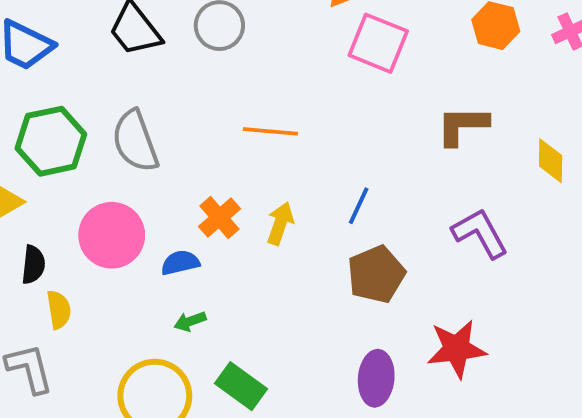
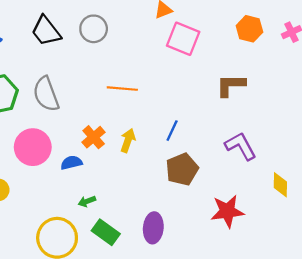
yellow diamond: (551, 161) -> (280, 185), moved
green arrow: (190, 321) -> (87, 201), moved
purple ellipse: (376, 378) -> (153, 228), moved

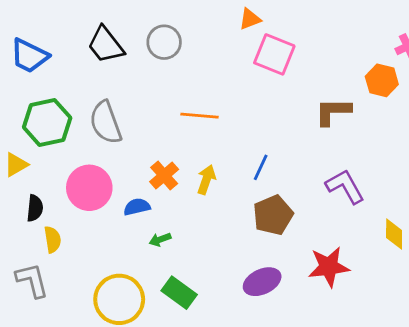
orange hexagon: (249, 29) -> (382, 80), moved
green arrow: (87, 201) -> (160, 239), moved
purple ellipse: (153, 228) -> (262, 282), moved, turned 60

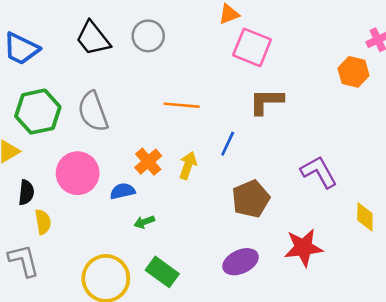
brown L-shape: (333, 112) -> (266, 101), moved
blue line: (261, 167) -> (228, 144), moved

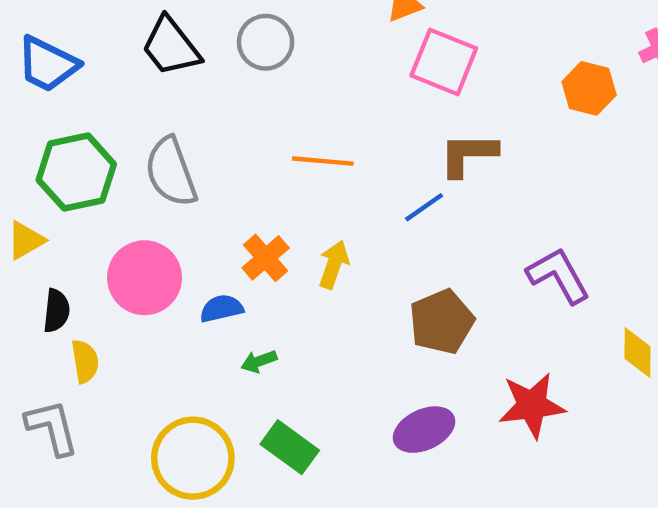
orange hexagon: (353, 72) -> (589, 88), moved
blue line: (228, 144) -> (424, 207), moved, turned 30

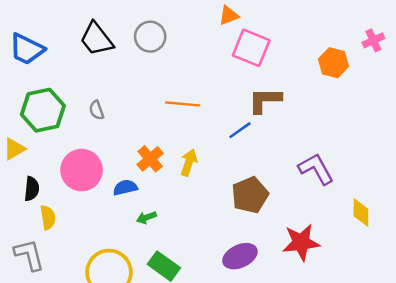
gray semicircle: (171, 172) -> (97, 110), size x0.5

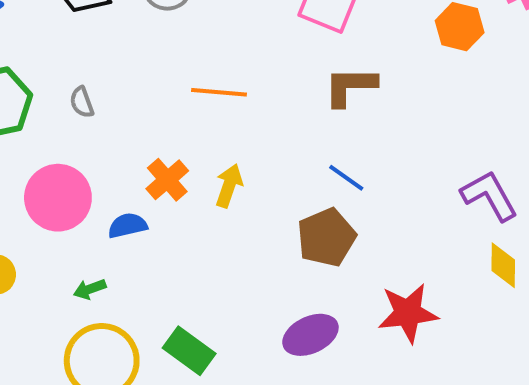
blue line: (240, 130) -> (346, 178), moved, turned 70
purple L-shape: (316, 169) -> (489, 196), moved
green arrow: (146, 217) -> (90, 289), moved

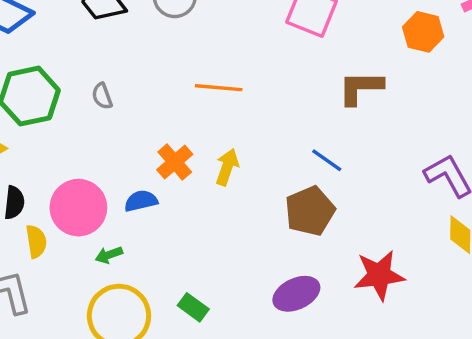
brown L-shape: (350, 86) -> (361, 88), moved
pink circle: (58, 198) -> (78, 208), moved
green rectangle: (189, 351) -> (193, 307), size x0.7

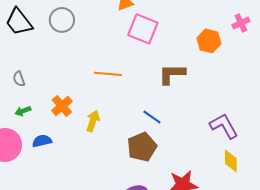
orange line: (219, 88) -> (108, 74), moved
orange cross: (175, 162) -> (62, 106), moved
green arrow: (109, 255) -> (23, 111), moved

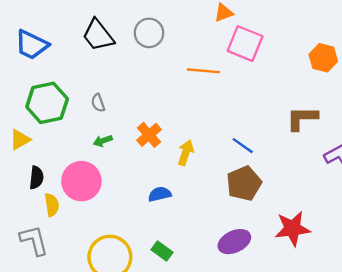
orange line: (108, 74) -> (204, 71), moved
brown L-shape: (172, 74) -> (302, 118), moved
blue line: (152, 117) -> (243, 146), moved
blue semicircle: (42, 141) -> (160, 194), moved

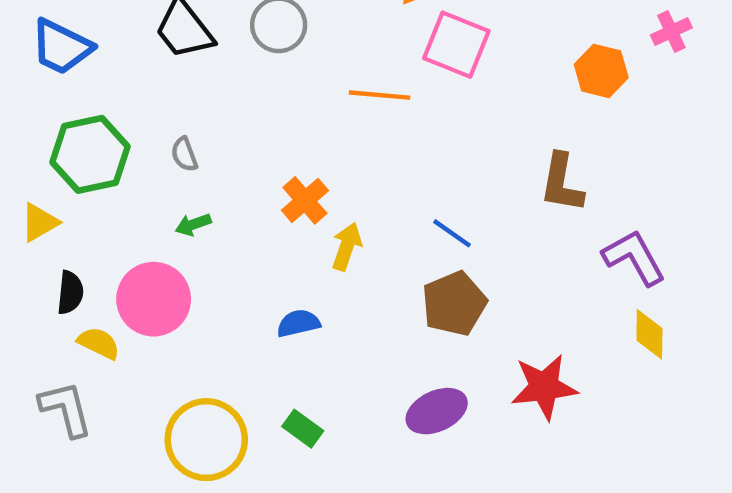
brown L-shape: (302, 118) -> (562, 183), turned -80
orange cross: (149, 135) -> (305, 200), moved
yellow semicircle: (52, 205) -> (99, 343), turned -55

